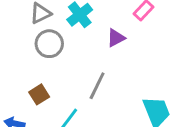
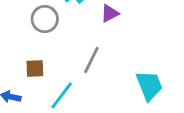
brown square: (39, 94) -> (35, 68), turned 30

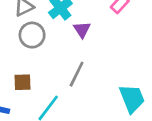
purple triangle: (110, 13) -> (82, 30), moved, turned -36

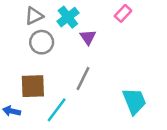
brown square: (23, 82) -> (33, 86), size x1.5

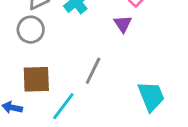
purple triangle: (88, 37) -> (123, 24), moved
gray circle: (42, 42) -> (31, 30), moved

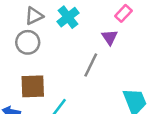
gray line: (93, 71) -> (91, 65), moved

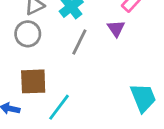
gray line: (91, 65) -> (79, 42), moved

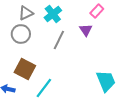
brown square: (33, 81) -> (25, 69), turned 30

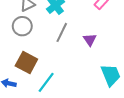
purple triangle: (86, 30) -> (90, 40), moved

